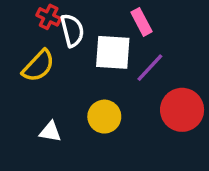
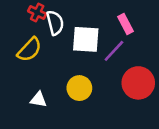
pink rectangle: (141, 22) -> (125, 24), moved

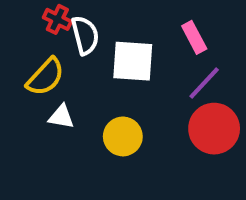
purple line: (114, 51) -> (204, 83), moved
white triangle: (38, 100) -> (61, 117), moved

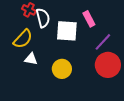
pink rectangle: (194, 37) -> (89, 19), moved

